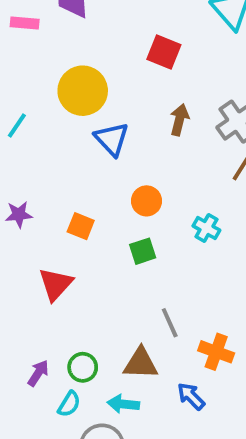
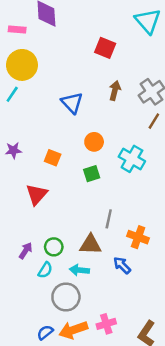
yellow circle: (83, 91) -> (22, 65), moved
cyan cross: (206, 228) -> (132, 159), size x1.5
gray line: (170, 323) -> (109, 219), turned 36

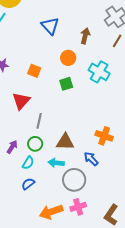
brown arrow: (115, 91) -> (85, 36), moved
gray line: (109, 219) -> (39, 121), moved
gray circle: (66, 297) -> (74, 180), moved
blue semicircle: (45, 332) -> (28, 184), moved

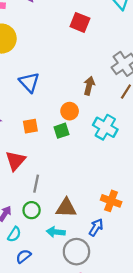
blue triangle: (50, 26) -> (29, 82), moved
orange square: (34, 71) -> (30, 126), turned -32
green square: (66, 84) -> (61, 131), moved
blue arrow: (91, 159) -> (96, 227), turned 77
cyan semicircle: (28, 163) -> (14, 234), moved

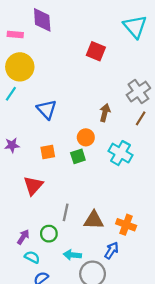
gray line: (36, 184) -> (66, 212), moved
brown triangle: (66, 208) -> (94, 220), moved
cyan semicircle: (14, 234) -> (32, 257), turned -96

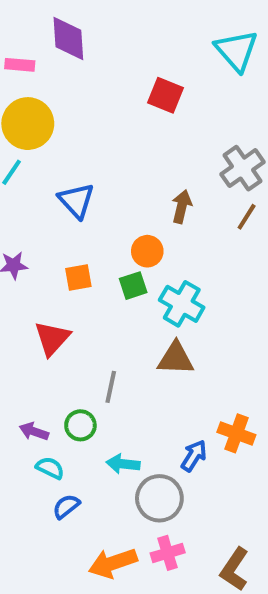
cyan cross: (120, 153) -> (182, 304), moved
brown triangle: (94, 220) -> (176, 359), moved
orange cross: (126, 225) -> (236, 433), moved
purple arrow: (23, 237) -> (34, 431), turned -104

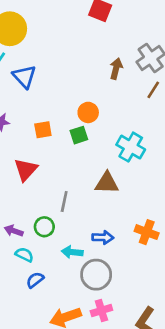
blue triangle: (76, 201) -> (24, 77), moved
brown arrow: (182, 207) -> (116, 69), moved
cyan cross: (182, 304) -> (131, 147), moved
blue arrow: (194, 456) -> (103, 237), moved, turned 60

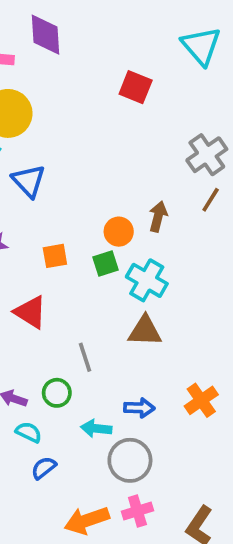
brown arrow: (116, 69) -> (158, 217), moved
cyan cross: (131, 147) -> (147, 280), moved
red triangle: (26, 170) -> (31, 312), turned -40
gray line: (64, 202) -> (85, 357), turned -30
orange cross: (147, 232) -> (201, 400), turned 35

